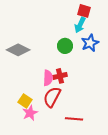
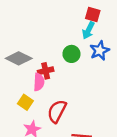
red cross: (60, 76) -> (46, 71), moved
pink semicircle: (48, 78) -> (39, 82), moved
yellow square: (25, 101) -> (25, 102), moved

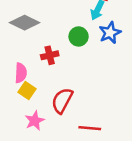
gray diamond: (19, 58) -> (25, 23), moved
pink semicircle: (39, 82) -> (21, 73), moved

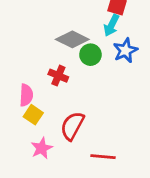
gray diamond: (25, 23) -> (72, 39), moved
red cross: (50, 55) -> (58, 76), turned 36

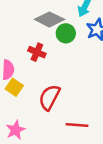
pink star: (42, 148) -> (16, 130), moved

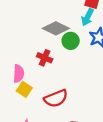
red semicircle: (49, 97) -> (56, 98), turned -140

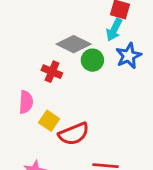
red cross: (45, 58) -> (52, 72), moved
yellow square: (24, 89) -> (49, 121), moved

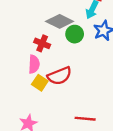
pink semicircle: (26, 102) -> (34, 64), moved
red semicircle: (74, 134) -> (60, 76), moved

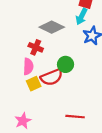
green circle: (75, 34) -> (66, 64), moved
yellow square: (40, 83) -> (34, 84), turned 32

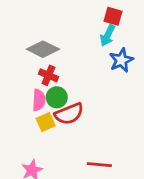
gray diamond: (52, 27) -> (43, 49), moved
green circle: (66, 64) -> (57, 97), moved

